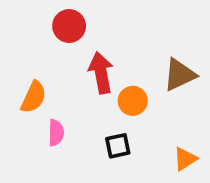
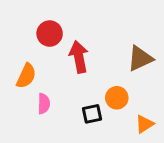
red circle: (69, 26) -> (50, 34), moved
orange circle: (133, 101) -> (117, 98), moved

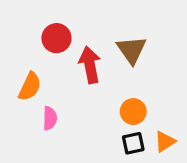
brown triangle: (140, 58) -> (132, 50), moved, turned -40
black square: (92, 114) -> (133, 143), moved

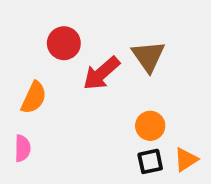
red arrow: (90, 65) -> (101, 73), turned -120
pink semicircle: (50, 118) -> (23, 148), moved

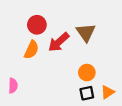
orange semicircle: (34, 98) -> (31, 50), moved

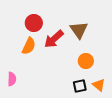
orange circle: (87, 73) -> (86, 61), moved
orange triangle: (107, 92) -> (99, 85), turned -48

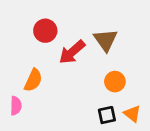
orange semicircle: (29, 46) -> (33, 80), moved

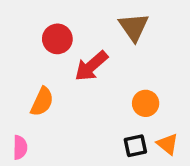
brown triangle: (106, 40) -> (134, 27), moved
pink semicircle: (16, 106) -> (20, 147), moved

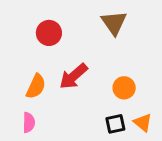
red arrow: (91, 66) -> (74, 76), moved
pink semicircle: (20, 147) -> (29, 122), moved

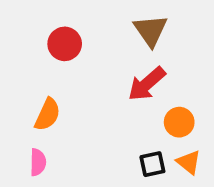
red arrow: (74, 76) -> (147, 84), moved
orange circle: (124, 88) -> (179, 122), moved

